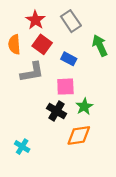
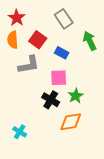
red star: (35, 20) -> (17, 18), moved

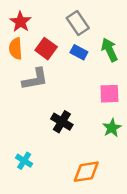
blue rectangle: (62, 53) -> (79, 52), moved
pink square: (59, 78) -> (109, 94), moved
green star: (76, 96) -> (112, 128), moved
orange diamond: (71, 122) -> (86, 172), moved

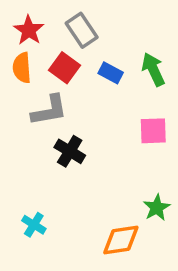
gray rectangle: (78, 23) -> (82, 30), moved
black cross: (62, 122) -> (70, 151), moved
green star: (112, 128) -> (157, 208), moved

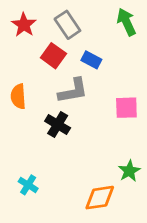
orange semicircle: (22, 68) -> (18, 96), moved
green arrow: (153, 69) -> (126, 22), moved
gray L-shape: (49, 110) -> (73, 91), moved

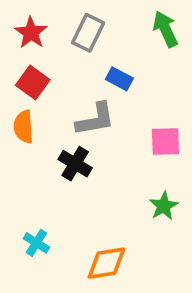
gray rectangle: (67, 25) -> (88, 33), turned 60
red square: (53, 56) -> (33, 83), moved
green star: (129, 171) -> (164, 206), moved
orange diamond: (100, 198) -> (106, 263), moved

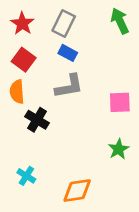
blue rectangle: (119, 79) -> (68, 53), moved
black cross: (75, 164) -> (37, 120), moved

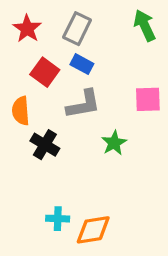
red square: (24, 60) -> (45, 72), moved
pink square: (120, 102) -> (148, 99), moved
green star: (119, 149) -> (114, 143), moved
cyan cross: (26, 176) -> (58, 219), moved, turned -30

